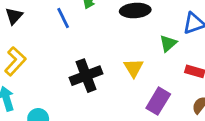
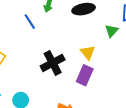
purple rectangle: (158, 101) -> (85, 75), moved

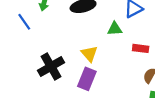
green triangle: (112, 31) -> (115, 29), turned 48

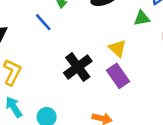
purple rectangle: (87, 79) -> (118, 76), turned -50

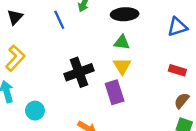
green triangle: (142, 18) -> (122, 42), moved

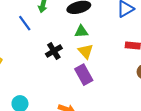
black cross: (79, 72) -> (54, 51), moved, size x0.7

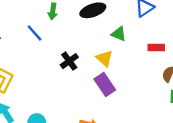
green triangle: (81, 31) -> (119, 34), moved, turned 32

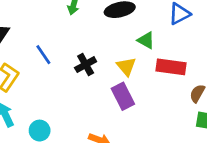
blue line: (34, 33) -> (43, 55), moved
red rectangle: (156, 47) -> (171, 67), moved, size x1.5

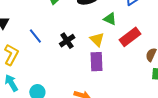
red rectangle: (171, 67) -> (130, 37), turned -40
purple rectangle: (123, 96) -> (96, 62), turned 30

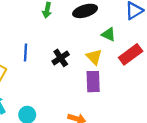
blue line: (35, 36) -> (26, 52), turned 42

